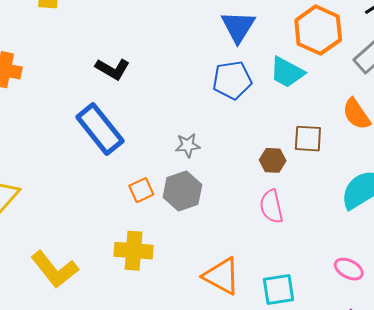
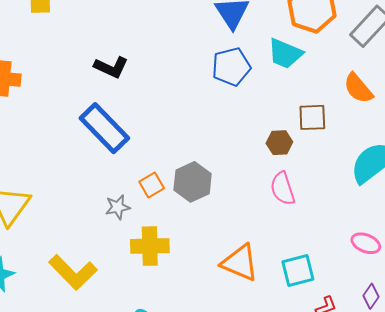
gray star: (188, 145) -> (118, 207), moved

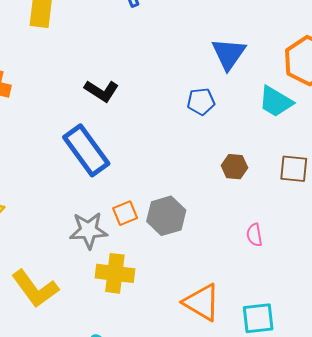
blue pentagon: (231, 67) -> (201, 101), moved, size x0.7
brown hexagon: (279, 143) -> (234, 167), moved
pink semicircle: (283, 189) -> (254, 235), size x0.7
gray star: (118, 207) -> (88, 230), size x1.5

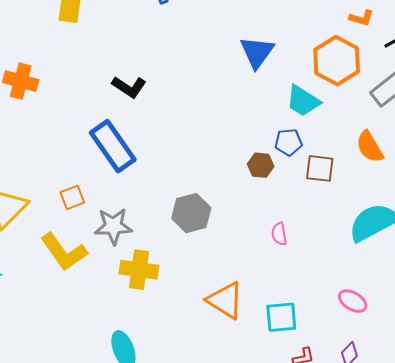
blue pentagon: (201, 101) -> (288, 142), moved
orange square: (125, 213) -> (72, 197), moved
yellow L-shape: (35, 289) -> (64, 252), moved

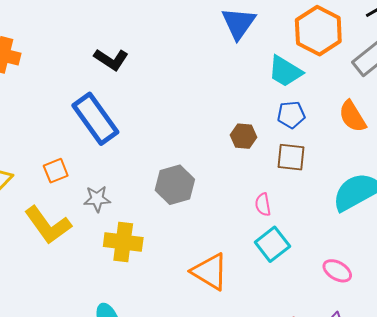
blue pentagon: (288, 142) -> (291, 115), moved
brown square: (320, 168) -> (291, 157), moved
gray star: (113, 226) -> (97, 199), size x0.7
cyan square: (281, 317) -> (272, 244), moved, turned -32

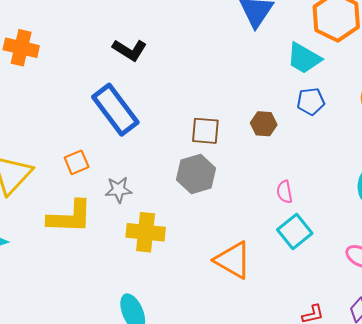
brown square: (291, 157) -> (205, 131), moved
yellow L-shape: (48, 225) -> (70, 217), turned -51

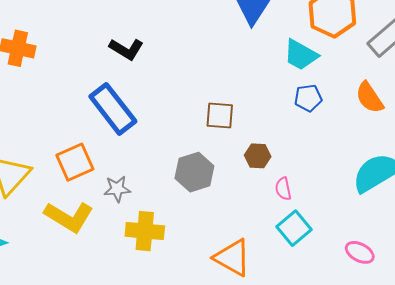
brown hexagon: (264, 124) -> (258, 156), moved
brown square: (205, 131) -> (220, 115), moved
orange square: (77, 162) -> (75, 162), size x1.5
yellow L-shape: (70, 217) -> (69, 217), turned 30

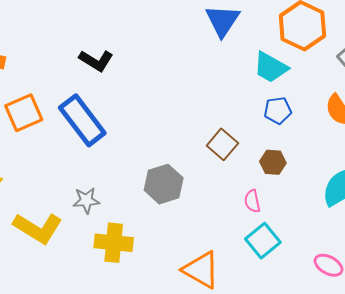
brown square: (220, 115) -> (222, 144), moved, turned 36
brown hexagon: (258, 156) -> (273, 162), moved
orange square: (75, 162) -> (24, 113), moved

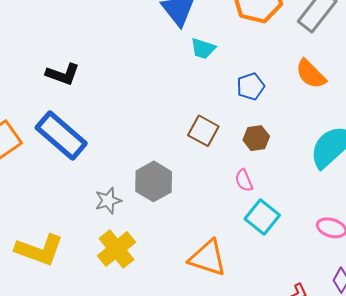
cyan trapezoid: (271, 67) -> (203, 49), moved, size x0.7
gray star: (86, 200) -> (108, 201), moved
yellow cross: (114, 243) -> (116, 249), turned -33

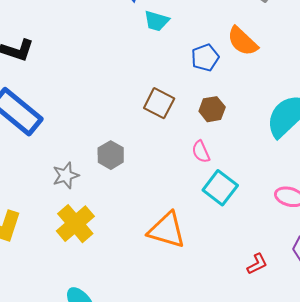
orange semicircle: (311, 74) -> (242, 41), moved
gray hexagon: (154, 181) -> (111, 155), size x0.7

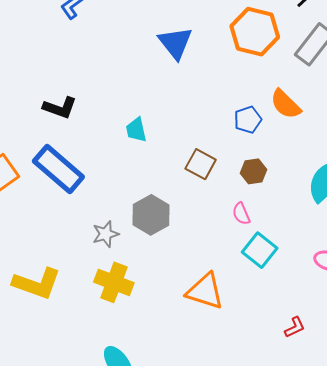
cyan trapezoid: (157, 21) -> (136, 130), moved, turned 60
gray hexagon: (111, 155) -> (151, 215), size x1.4
yellow cross: (75, 224) -> (114, 282), turned -30

